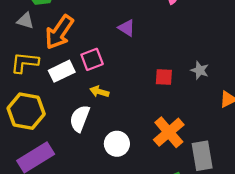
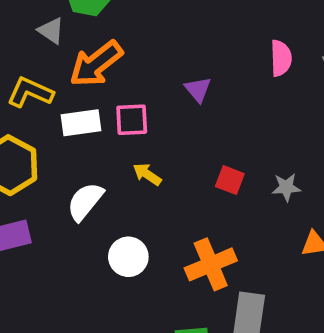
gray star: (200, 70) -> (286, 187), turned 30
yellow arrow: (99, 92) -> (147, 174), moved

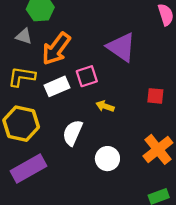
purple triangle: (198, 89) -> (121, 47), size x1.8

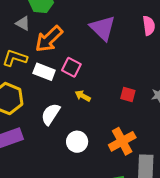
purple triangle: (121, 47) -> (103, 28), moved
pink square: (87, 76) -> (71, 67), turned 36
white rectangle: (57, 86) -> (44, 72), turned 35

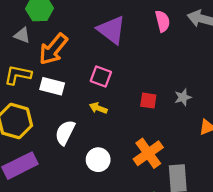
pink square: (71, 67) -> (101, 77), moved

